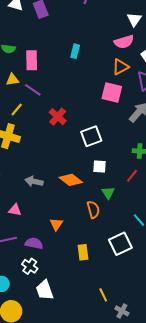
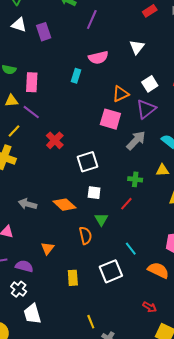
pink semicircle: (124, 42) -> (98, 58), moved

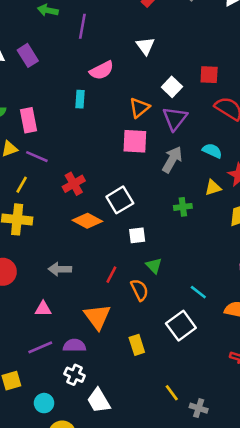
red cross: (55, 140) -> (74, 184), turned 30
red line: (126, 204) -> (111, 275), moved
orange diamond: (64, 205) -> (87, 221), moved
orange triangle: (48, 248) -> (97, 317), size x1.6

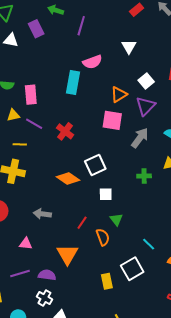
purple rectangle: (28, 55) -> (36, 29), moved
cyan rectangle: (80, 99) -> (73, 83), size x1.6
red cross: (74, 184) -> (65, 131), moved, turned -30
yellow line: (22, 185) -> (20, 144), turned 56
yellow rectangle: (137, 345) -> (107, 281), moved

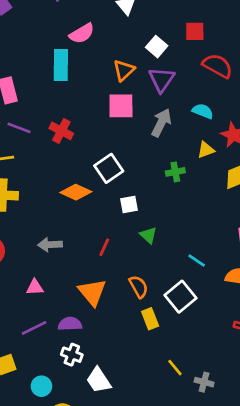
orange semicircle: (103, 237) -> (139, 287), moved

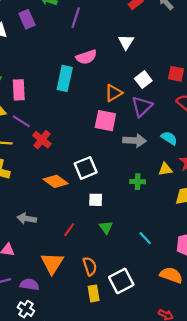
gray arrow: (161, 123) -> (135, 141), turned 55
red cross: (61, 131) -> (42, 140), moved
cyan line: (197, 260) -> (145, 238), moved

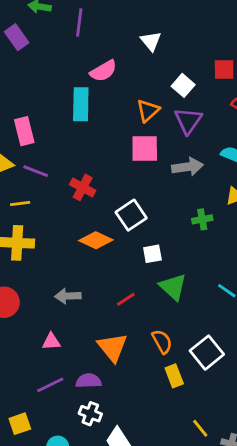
red cross: (42, 140) -> (83, 187), moved
green triangle: (106, 227) -> (173, 287), size x1.5
red line: (69, 230) -> (126, 299), turned 32

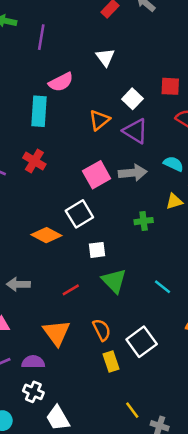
purple triangle: (188, 121) -> (135, 131), turned -36
pink square: (145, 148) -> (97, 175), moved, turned -32
red cross: (83, 187) -> (34, 161), moved

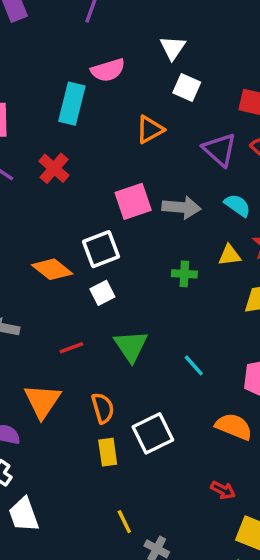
white square: (132, 99) -> (187, 87), moved, turned -30
purple triangle: (135, 131) -> (220, 150), moved
white square: (97, 250) -> (102, 293), moved, turned -30

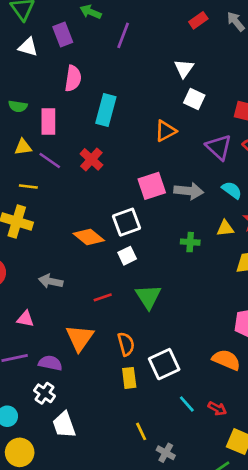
pink semicircle: (108, 70) -> (73, 78), moved, turned -65
cyan line: (194, 365) -> (187, 404), moved

